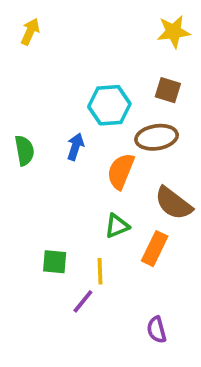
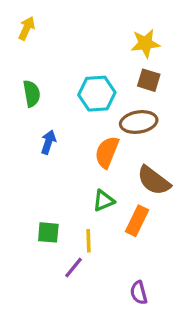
yellow star: (174, 32) -> (145, 43), moved
blue arrow: (75, 147) -> (48, 142), moved
green semicircle: (24, 150) -> (32, 94), moved

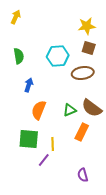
orange semicircle: (107, 152) -> (39, 110), moved
green triangle: (104, 201) -> (70, 110), moved
green square: (48, 232) -> (29, 139), size x1.5

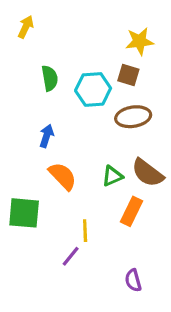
brown square: (89, 48) -> (128, 75), moved
green semicircle: (19, 56) -> (50, 78), moved
orange semicircle: (39, 110) -> (63, 176), turned 114
green square: (29, 139) -> (24, 213), moved

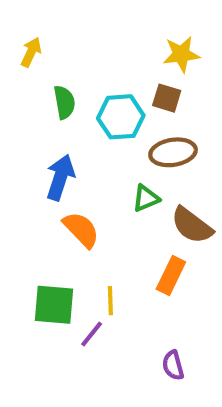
yellow arrow: (26, 27) -> (31, 52), moved
blue arrow: (47, 136) -> (60, 177), size x1.5
green triangle: (112, 176) -> (146, 198), moved
green square: (24, 213) -> (54, 305), moved

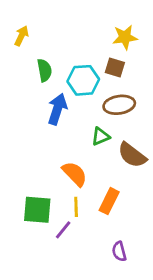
blue arrow: (60, 177) -> (57, 109), moved
orange semicircle: (81, 230) -> (75, 174), moved
orange rectangle: (171, 276) -> (109, 201), moved

